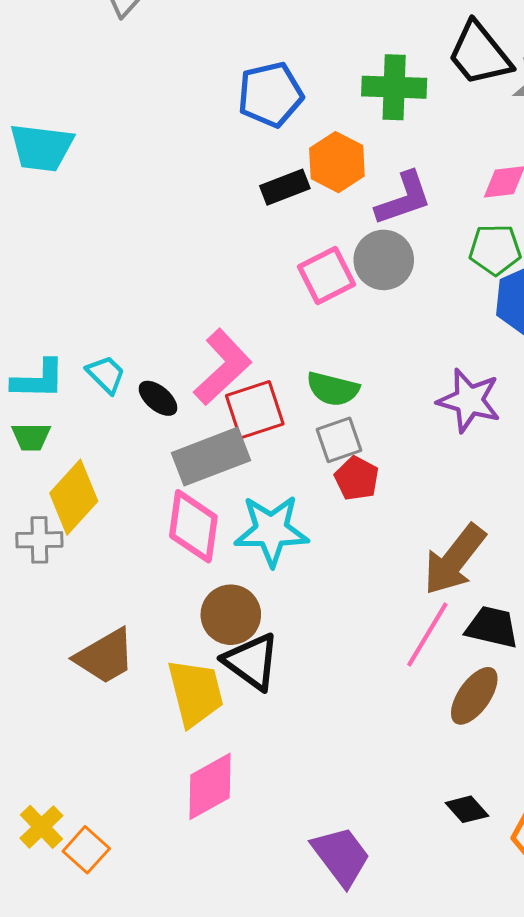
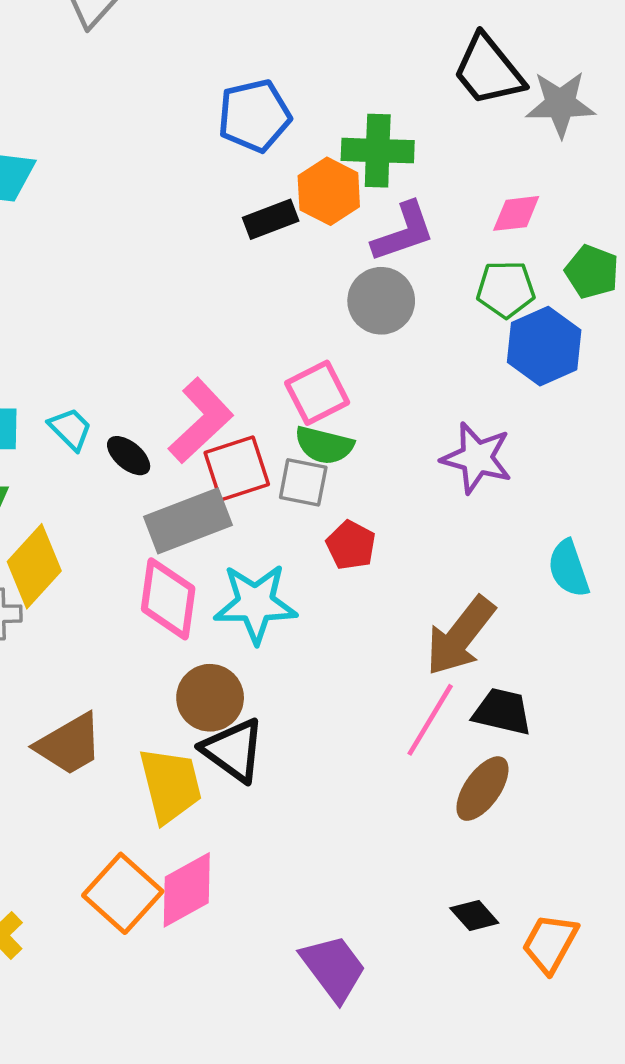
green cross: (394, 87) -> (378, 151), moved
pink square: (327, 276) -> (317, 393), moved
gray square: (339, 440) -> (303, 482), moved, turned 30
orange square: (86, 850) -> (123, 893), moved, size x1.5

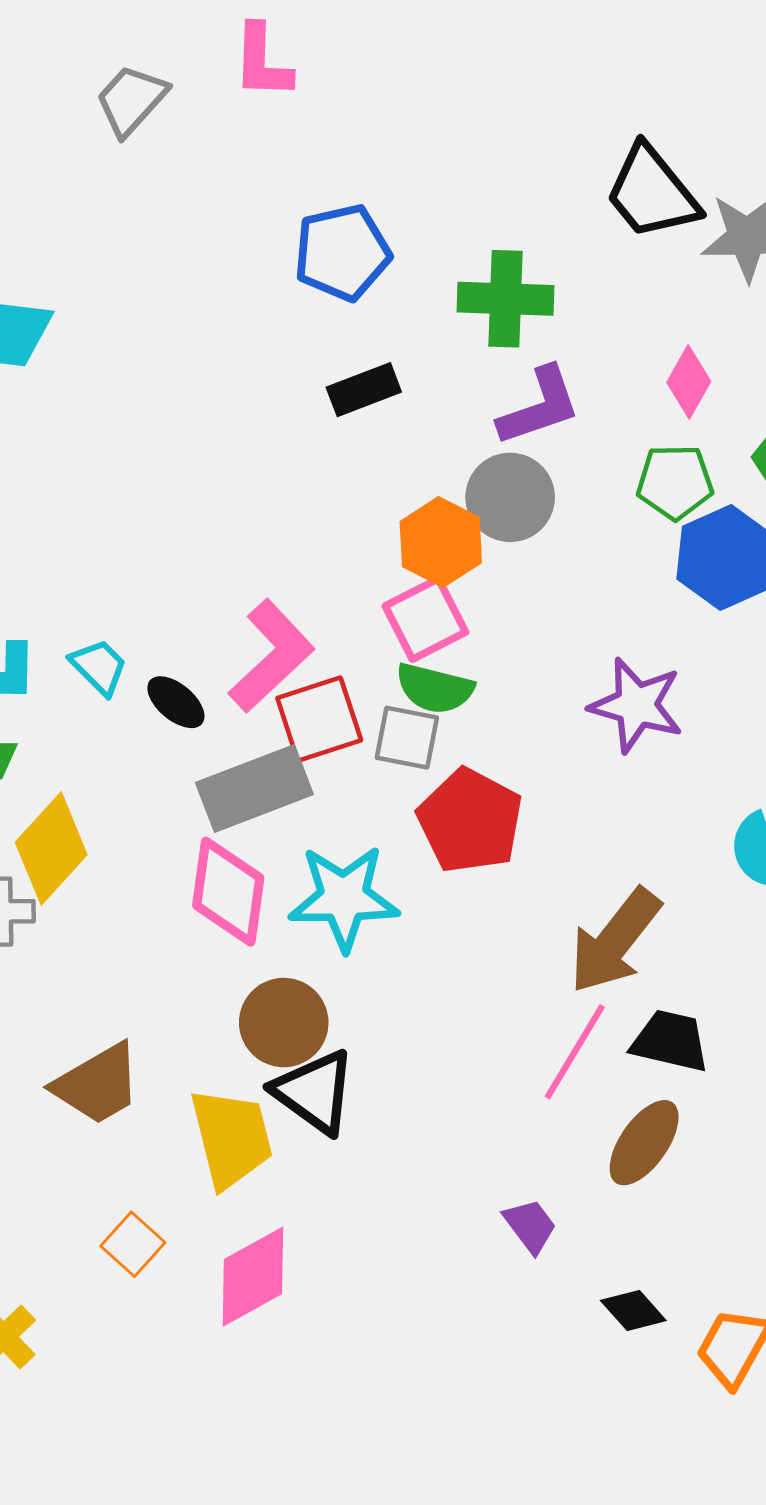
orange hexagon: (329, 191) -> (441, 542), moved
pink diamond: (516, 213) -> (689, 382), turned -54
red pentagon: (351, 545) -> (470, 821), size x1.6
orange square: (123, 893) -> (133, 1244), moved, size x0.6
purple trapezoid: (333, 968) -> (530, 1226), moved, size x0.6

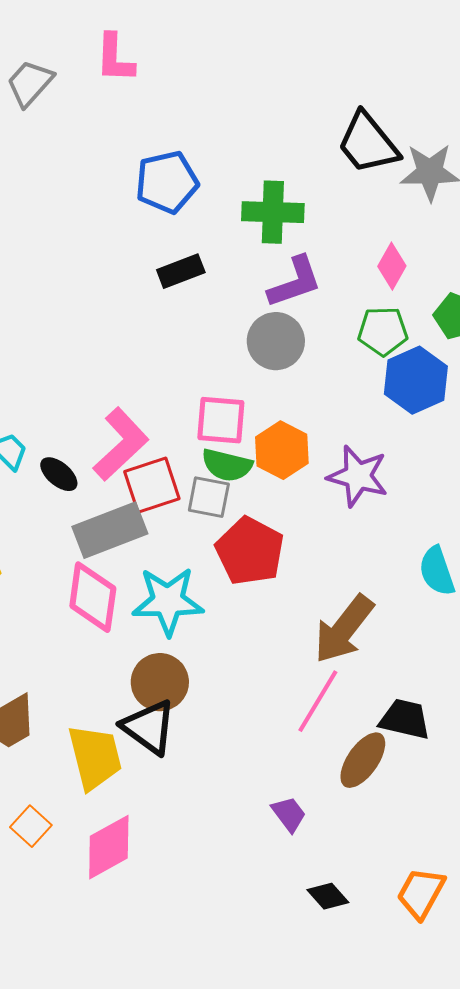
orange hexagon: (441, 542) -> (282, 450), moved
pink square: (425, 619) -> (221, 420), turned 32
brown circle: (284, 1023) -> (160, 682), moved
black trapezoid: (670, 1041) -> (405, 719), moved
black diamond: (633, 1311) -> (328, 896), moved

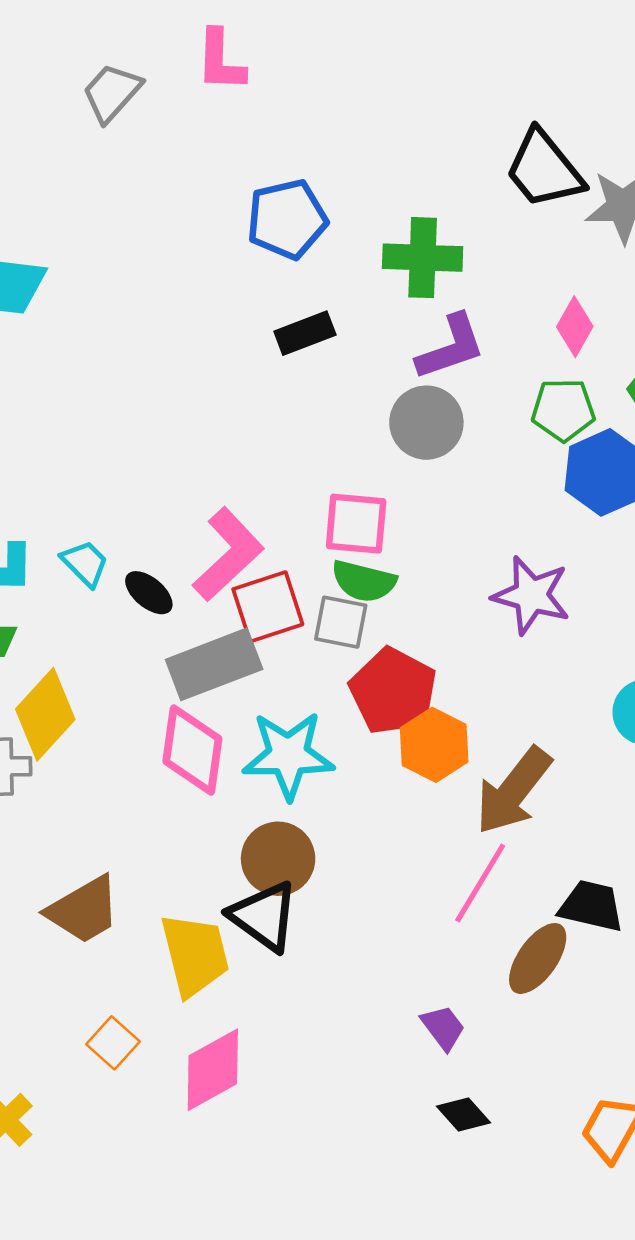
orange hexagon: (282, 450) -> (434, 745), moved
black diamond: (328, 896) -> (464, 1115), moved

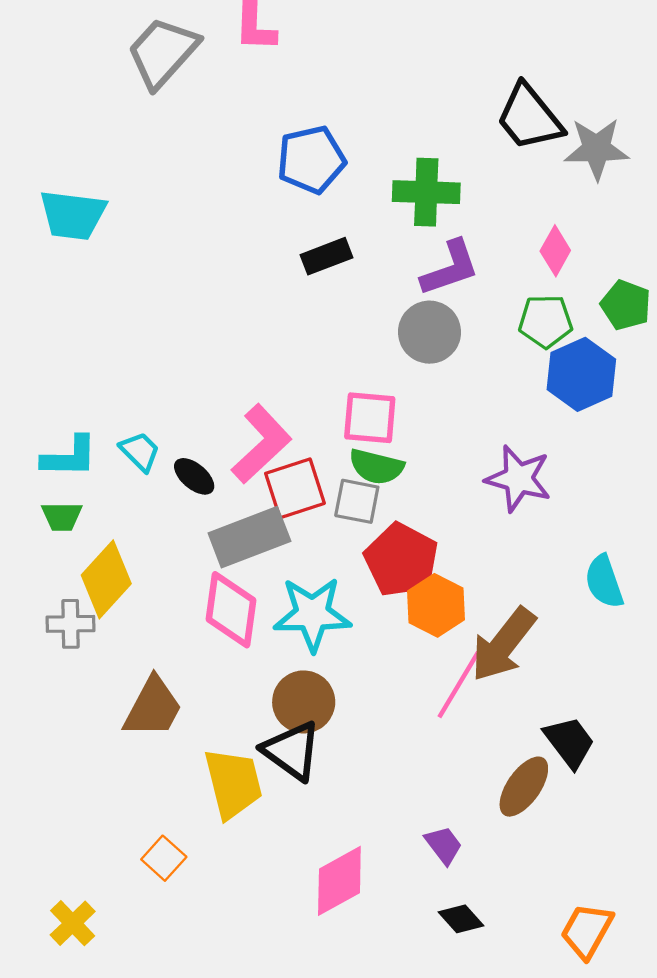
gray trapezoid: (112, 93) -> (163, 52), size x1.4
pink line: (480, 883) -> (459, 685), moved
black trapezoid: (591, 906) -> (569, 742), turned 40
brown trapezoid: (84, 910) -> (153, 707), moved, turned -32
pink diamond: (213, 1070) -> (339, 881), moved

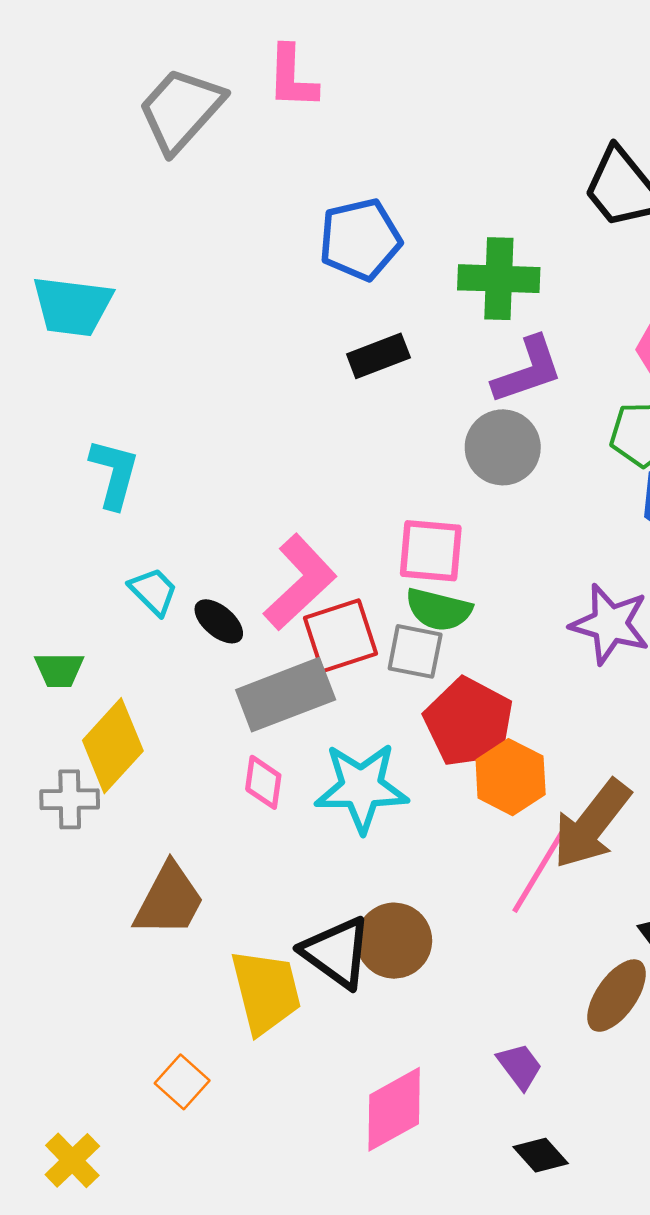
cyan L-shape: (69, 457) -> (114, 474), moved, turned -76
pink diamond: (231, 610) -> (263, 782), size x0.6
brown circle: (304, 702) -> (394, 941), moved

